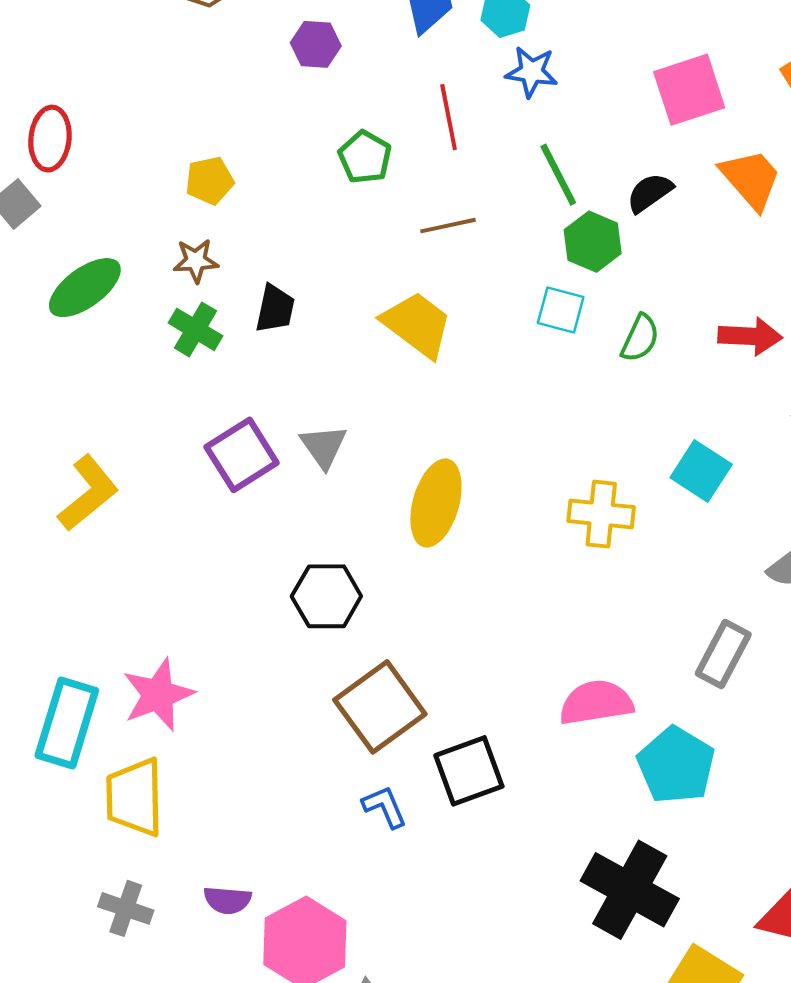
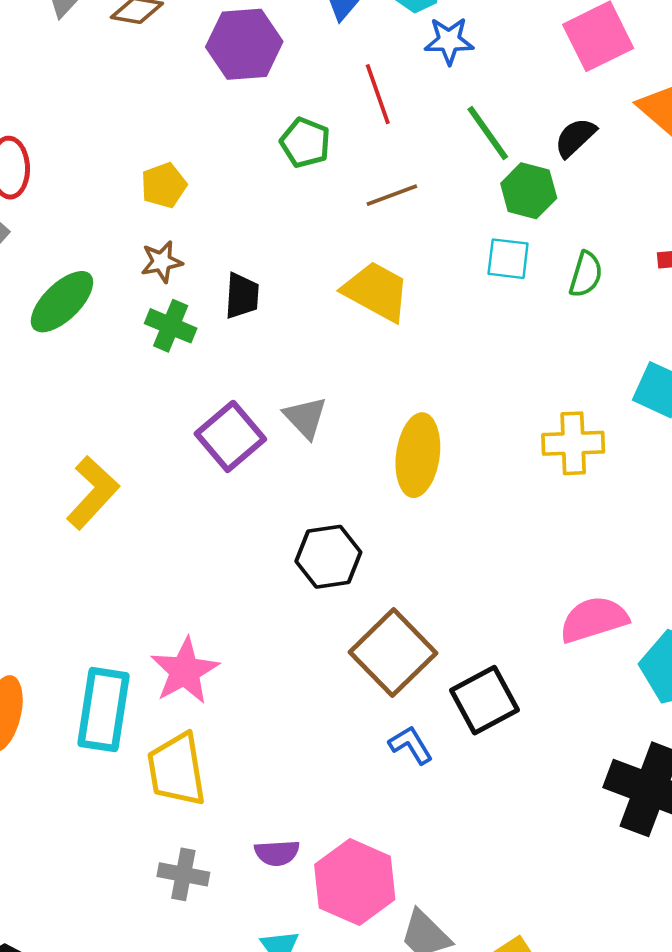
purple hexagon: (316, 44) -> (244, 44), size x1.6

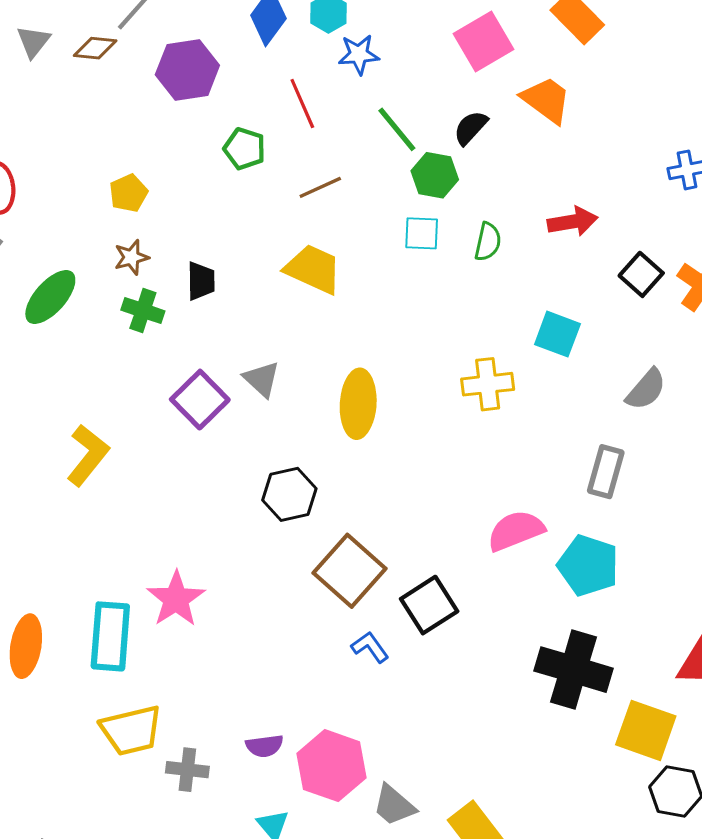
yellow trapezoid: (177, 770) -> (131, 730), moved, turned -90

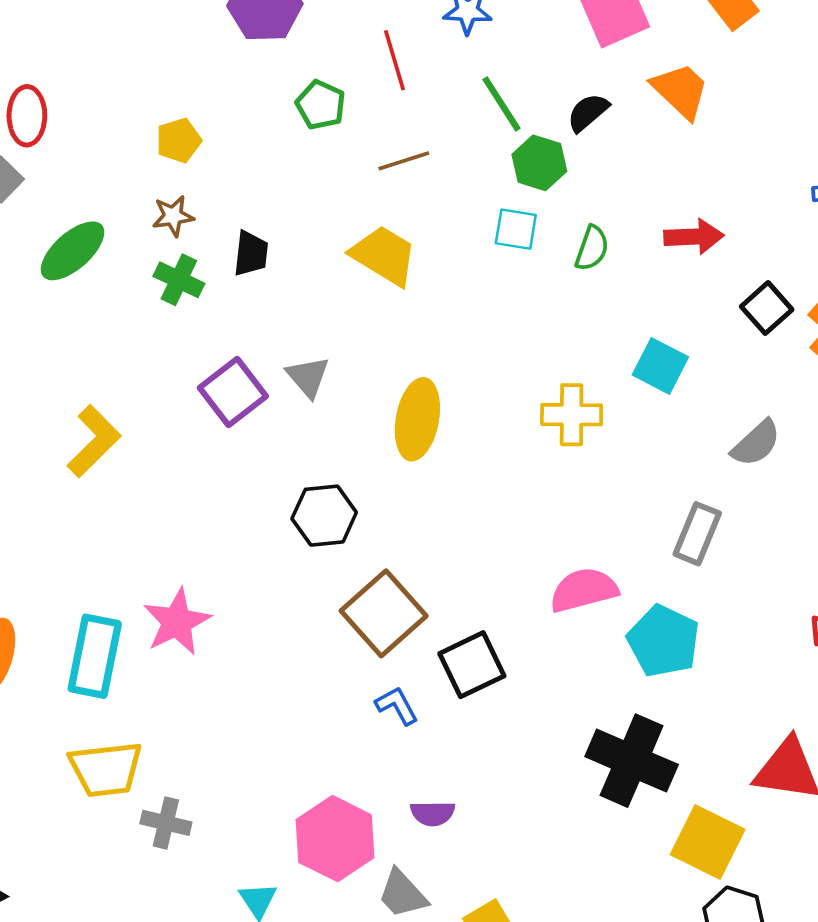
purple semicircle: (265, 746) -> (433, 813), moved

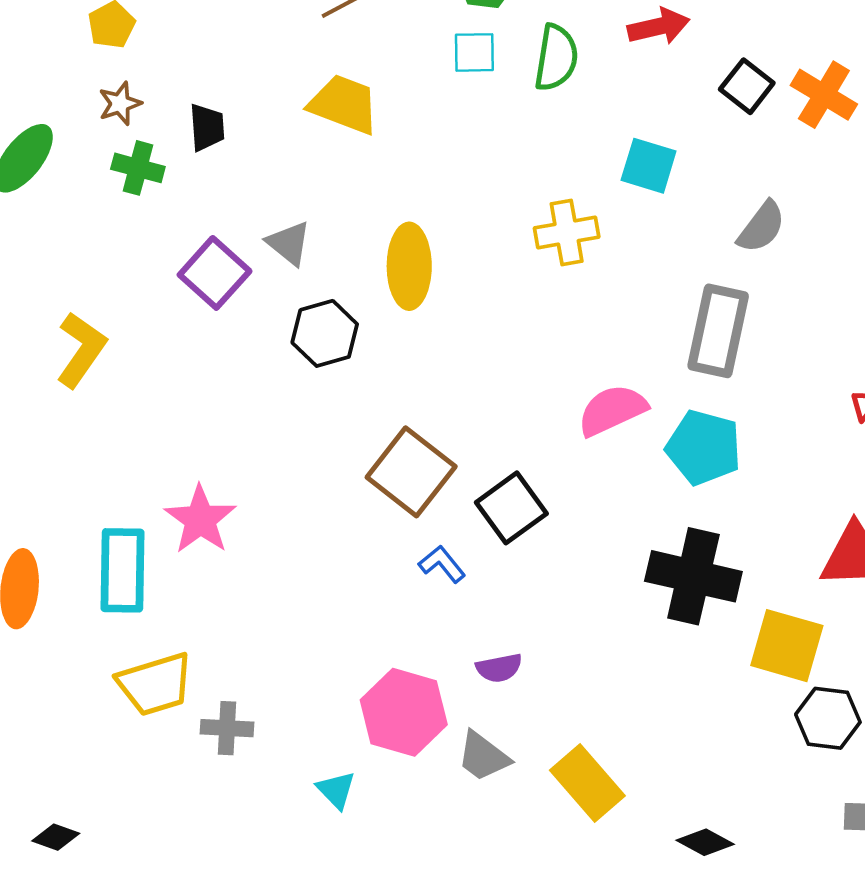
green semicircle: (592, 248) -> (556, 58), size x1.4
black hexagon: (324, 516) -> (325, 333), moved
gray rectangle: (697, 534) -> (718, 331), size x1.4

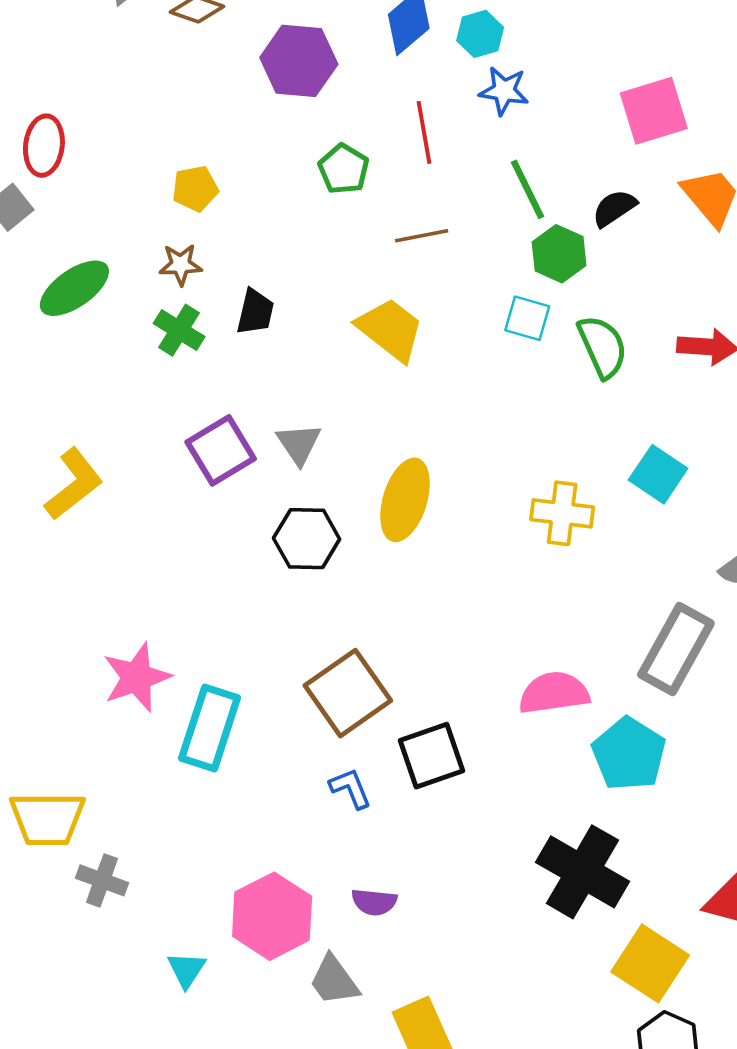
green semicircle: (556, 58) -> (602, 347), turned -50
cyan rectangle: (122, 570) -> (210, 728), moved

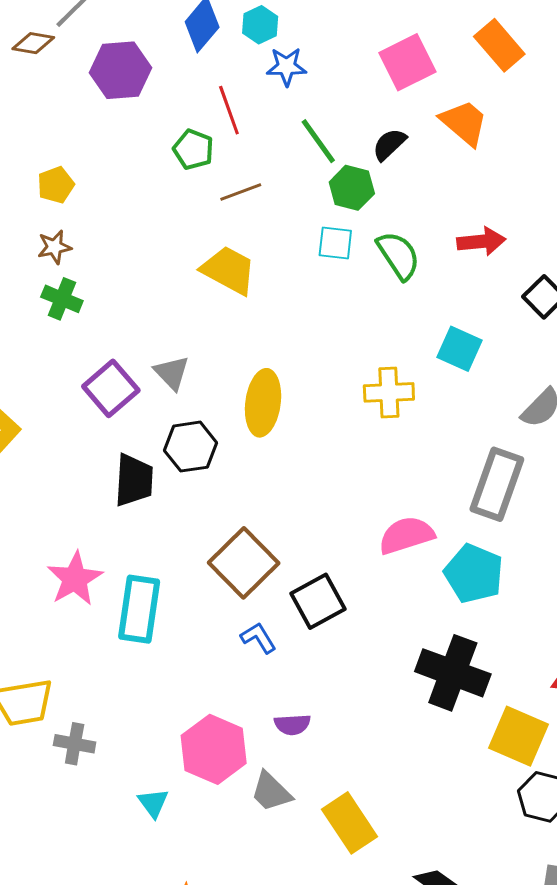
green pentagon: (344, 169) -> (193, 149), moved
black trapezoid: (255, 312) -> (134, 480), moved, size x1.4

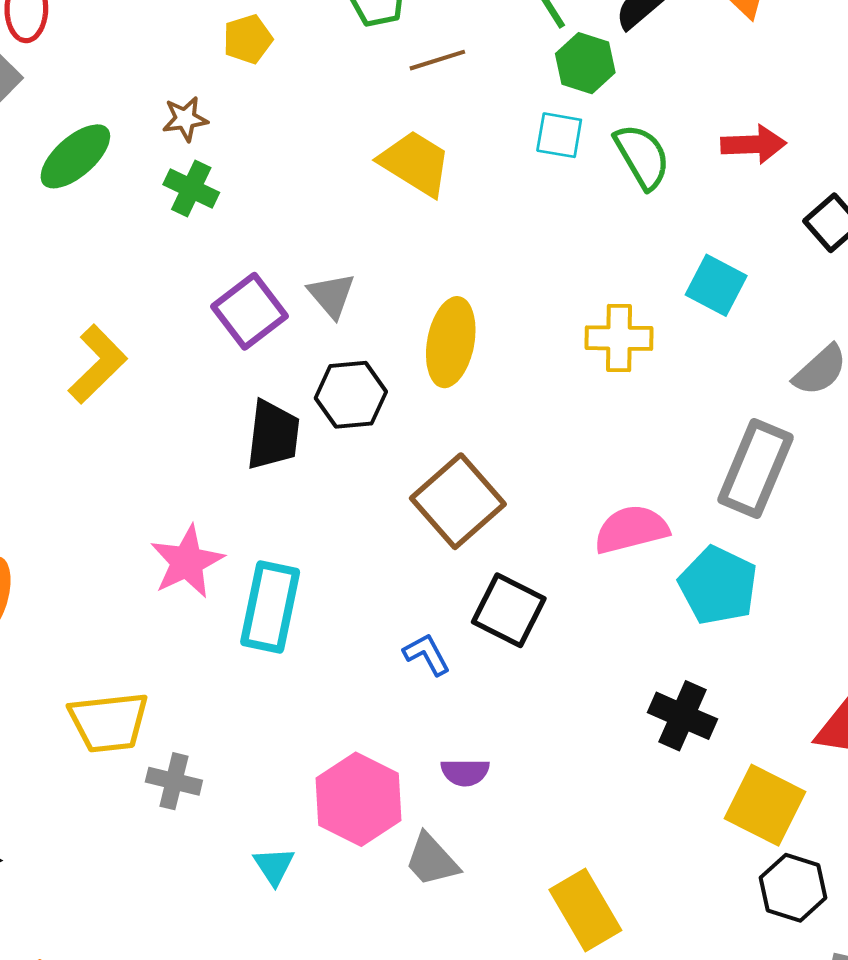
yellow pentagon: (56, 185) -> (248, 39), moved
brown square: (244, 563) -> (458, 501), moved
black square: (318, 601) -> (509, 610), turned -38
black cross: (453, 673) -> (683, 716), size x0.7
yellow rectangle: (349, 823) -> (585, 910), moved

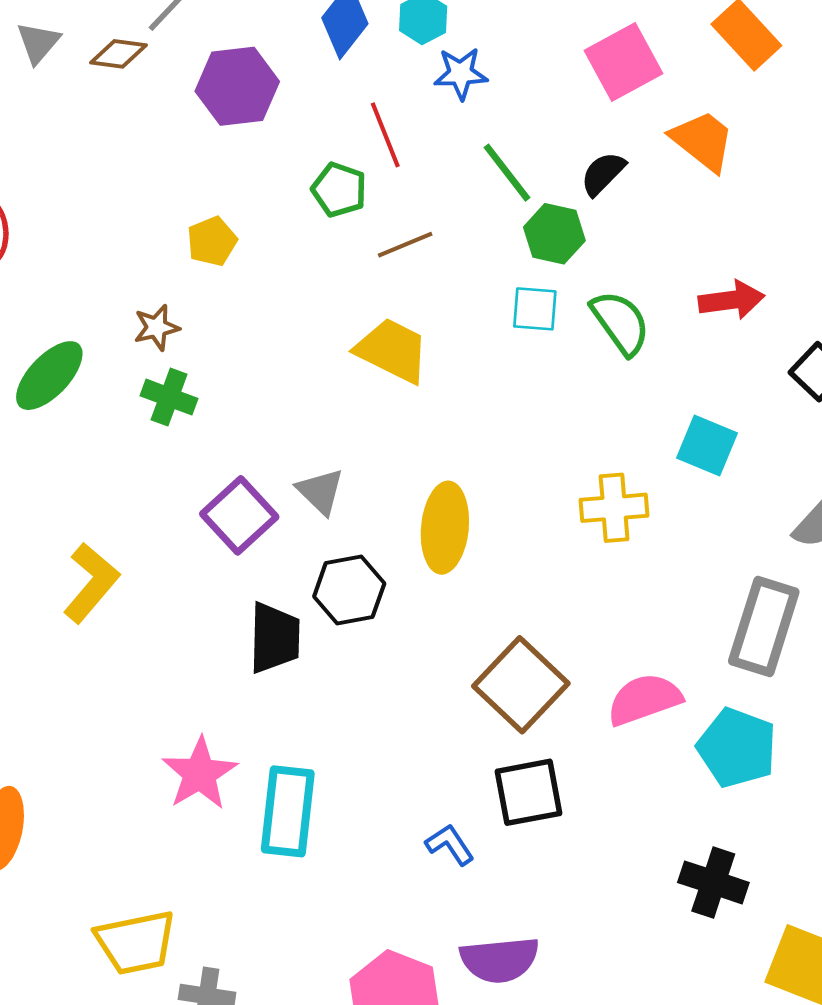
brown square: (458, 501) -> (521, 685), moved
black square: (509, 610) -> (528, 792), turned -32
purple semicircle: (465, 772) -> (500, 960), size x1.6

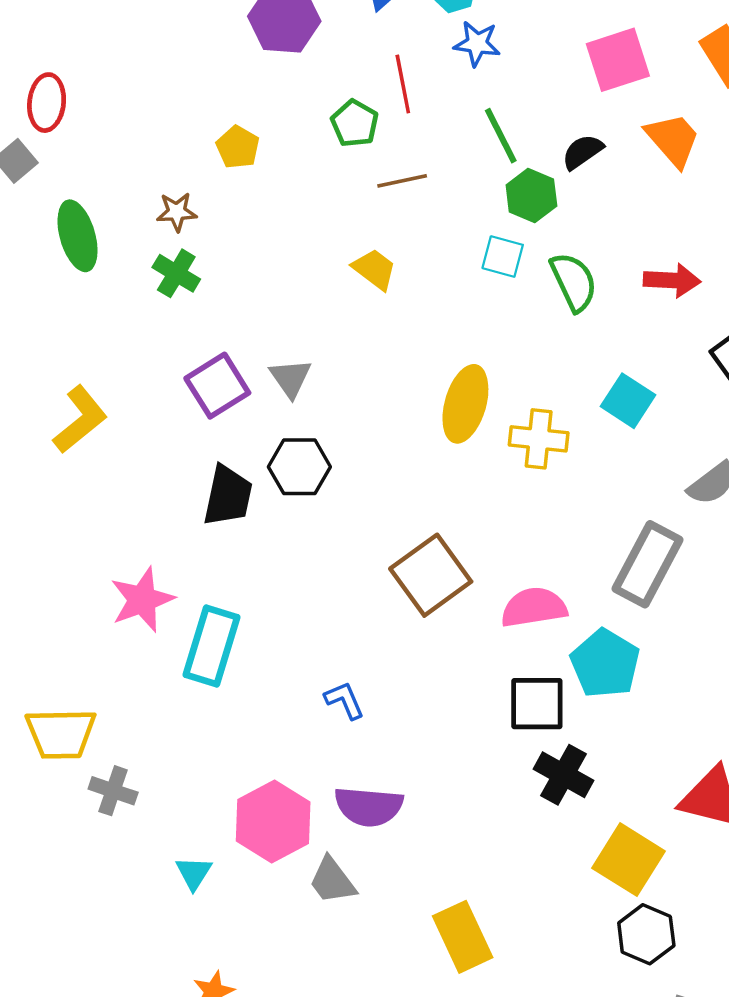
yellow pentagon: (212, 241) -> (238, 147), turned -30
yellow trapezoid: (392, 351) -> (374, 269), size x0.7
green ellipse: (49, 376) -> (78, 236), turned -70
yellow ellipse: (445, 528) -> (465, 404), moved
black square: (528, 792) -> (537, 704), moved

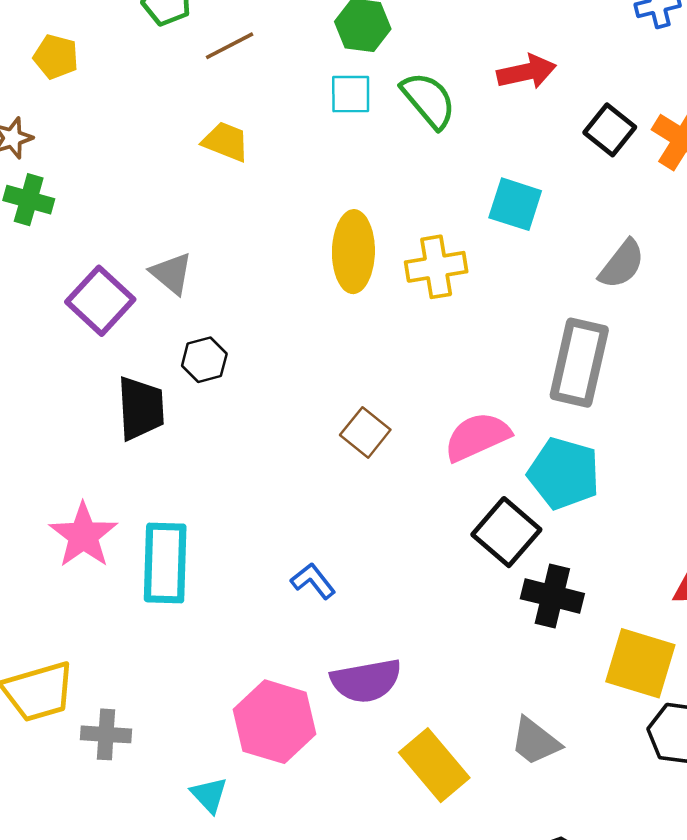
black hexagon: (299, 467) -> (204, 360), size x0.7
brown square: (431, 575) -> (365, 432), size x0.6
black square: (537, 704) -> (506, 532), turned -34
gray trapezoid: (332, 881) -> (535, 741), moved
yellow rectangle: (463, 937) -> (434, 765), moved

